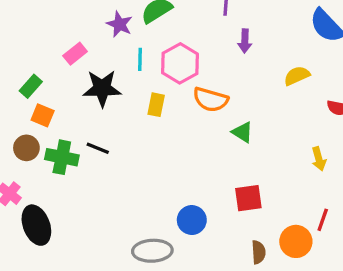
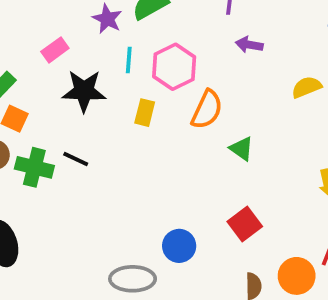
purple arrow: (245, 41) -> (249, 45), turned 95
orange semicircle: (211, 100) -> (207, 110), turned -84
red square: (248, 198) -> (245, 224), turned -32

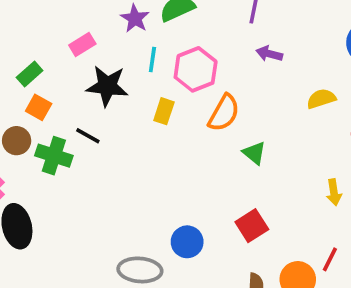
black line: (76, 159) -> (88, 136), moved

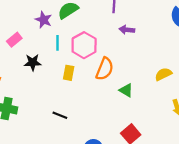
black star: (107, 86) -> (33, 62), size x0.7
yellow semicircle: (321, 99) -> (163, 74), moved
black line: (88, 136) -> (60, 115), moved

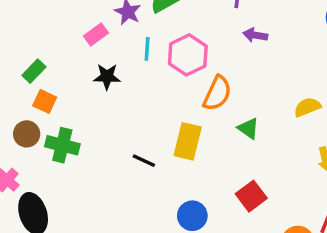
pink rectangle: (14, 40) -> (96, 34), moved
yellow rectangle: (69, 73) -> (188, 141), moved, size x1.5

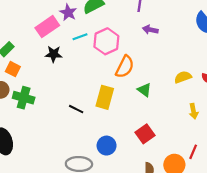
pink rectangle: (96, 34) -> (47, 27), size x1.5
cyan line: (147, 49) -> (80, 37), turned 64

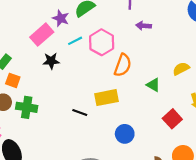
green triangle: (144, 90) -> (153, 85), moved
yellow rectangle: (105, 97) -> (107, 98), turned 70
red square: (145, 134) -> (172, 119), moved
blue circle: (107, 146) -> (125, 134), moved

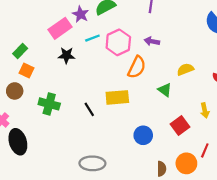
purple arrow: (144, 26) -> (152, 41), moved
yellow semicircle: (181, 69) -> (185, 69), moved
green cross: (27, 107) -> (49, 104), moved
black line: (80, 112) -> (89, 109), turned 32
blue circle: (125, 134) -> (143, 135), moved

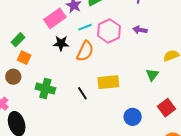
orange semicircle: (137, 67) -> (85, 51), moved
green triangle: (165, 90) -> (152, 75), turned 32

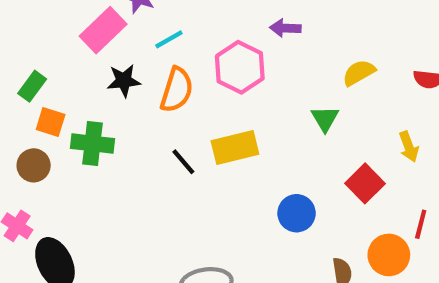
pink hexagon: (109, 31) -> (240, 67), moved
green cross: (45, 88) -> (93, 143), moved
black line: (82, 93) -> (183, 162), moved

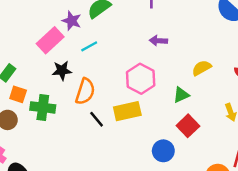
pink hexagon: (240, 67) -> (141, 79), moved
orange semicircle: (177, 90) -> (85, 91), moved
green triangle: (325, 119) -> (181, 95), turned 36
red square: (365, 183) -> (188, 126), moved

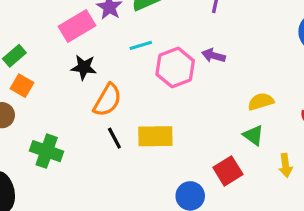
cyan line: (89, 46) -> (141, 45), moved
pink hexagon: (141, 79) -> (175, 67), moved
green triangle: (181, 95) -> (253, 135), moved, turned 48
green cross: (43, 107) -> (47, 151), moved

